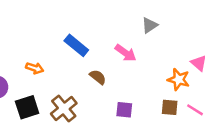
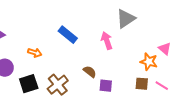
gray triangle: (150, 25) -> (126, 19), size x1.5
pink arrow: (126, 53) -> (107, 41), turned -144
brown semicircle: (98, 77) -> (90, 72), moved

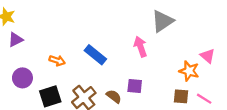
blue rectangle: (68, 35) -> (95, 55), moved
brown semicircle: (90, 72) -> (114, 96), moved
purple square: (106, 86) -> (135, 86), moved

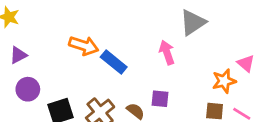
purple triangle: (16, 40) -> (18, 55), moved
orange arrow: (57, 61) -> (84, 46), moved, size x1.5
orange star: (189, 71) -> (224, 81), turned -30

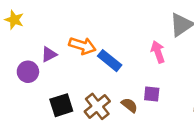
purple triangle: (18, 55) -> (49, 54), moved
purple circle: (28, 89) -> (28, 72), moved

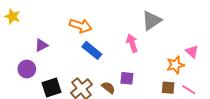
orange arrow: (82, 46) -> (80, 26), moved
purple circle: (28, 72) -> (27, 69), moved

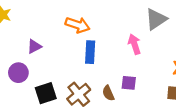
blue rectangle: (92, 50) -> (90, 52), turned 54
brown semicircle: (108, 88) -> (108, 93), turned -152

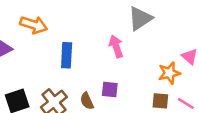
orange arrow: (78, 25) -> (34, 25), moved

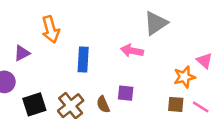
orange arrow: (34, 25) -> (51, 29), turned 56
pink arrow: (116, 46) -> (132, 51), turned -60

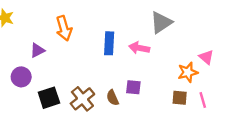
blue rectangle: (83, 59) -> (109, 43), moved
pink line: (201, 107) -> (203, 100), turned 42

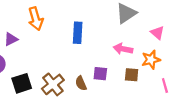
pink arrow: (139, 48) -> (123, 49), moved
pink triangle: (206, 57) -> (157, 33), moved
brown square: (180, 98) -> (132, 75), moved

